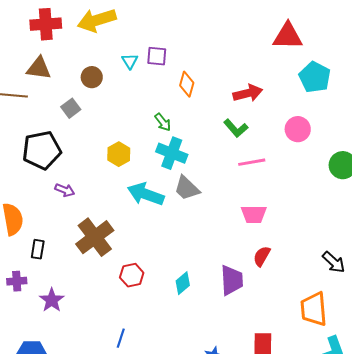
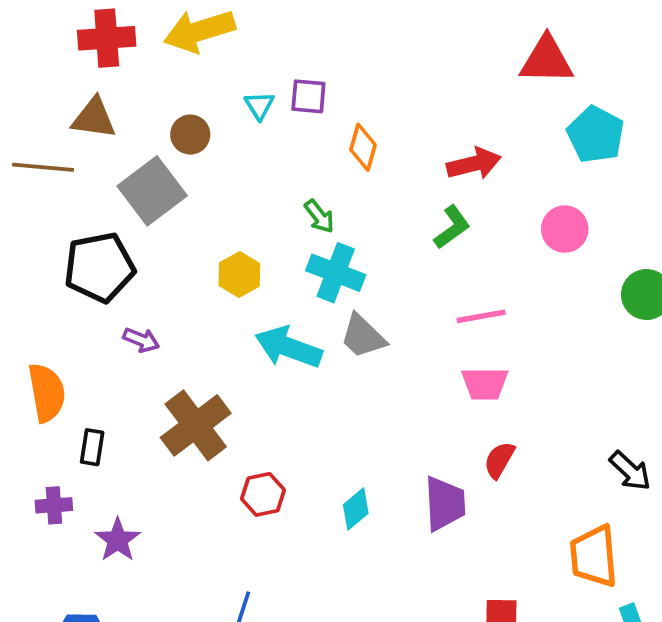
gray square: (71, 108) -> (152, 191), size x1.8
green L-shape: (236, 128) -> (452, 227), turned -85
pink line: (252, 162) -> (481, 316), moved

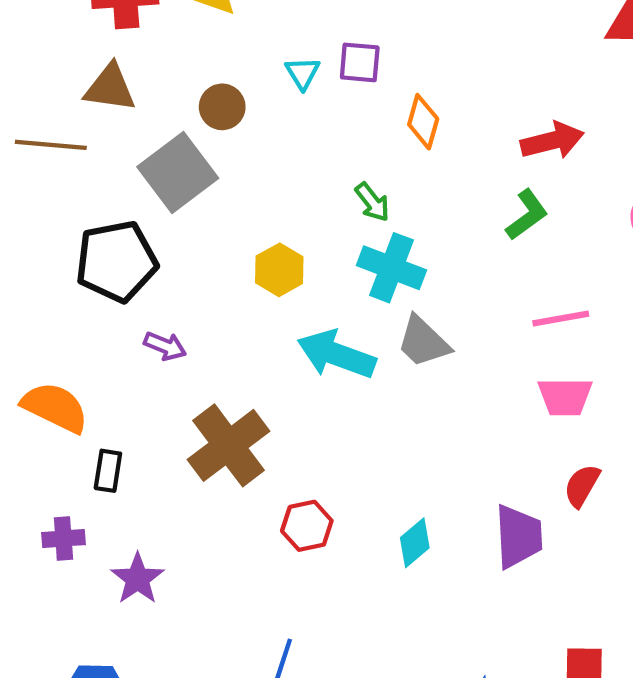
orange semicircle: (47, 393) -> (55, 407), turned -54

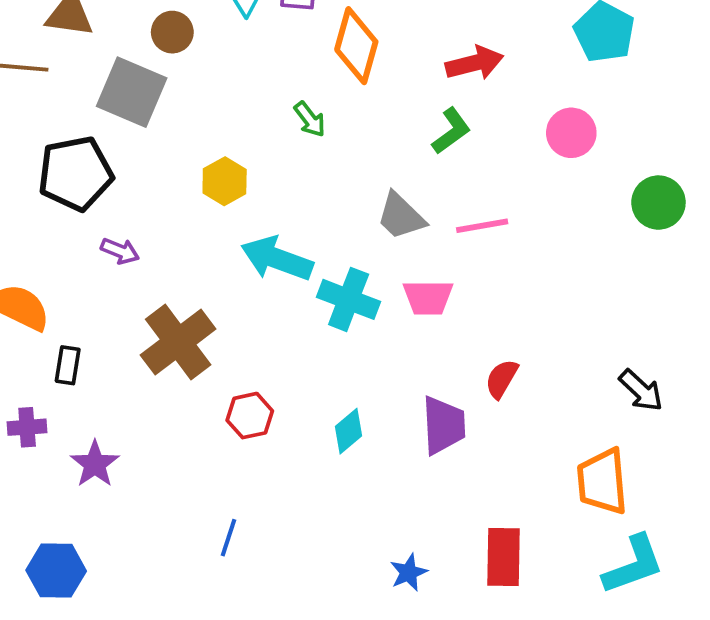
orange diamond: (423, 122) -> (356, 46), size x1.5
gray square: (178, 172) -> (132, 92), turned -30
cyan cross: (391, 268) -> (349, 299), moved
gray trapezoid: (423, 342) -> (401, 216), moved
pink trapezoid: (565, 397) -> (428, 297), moved

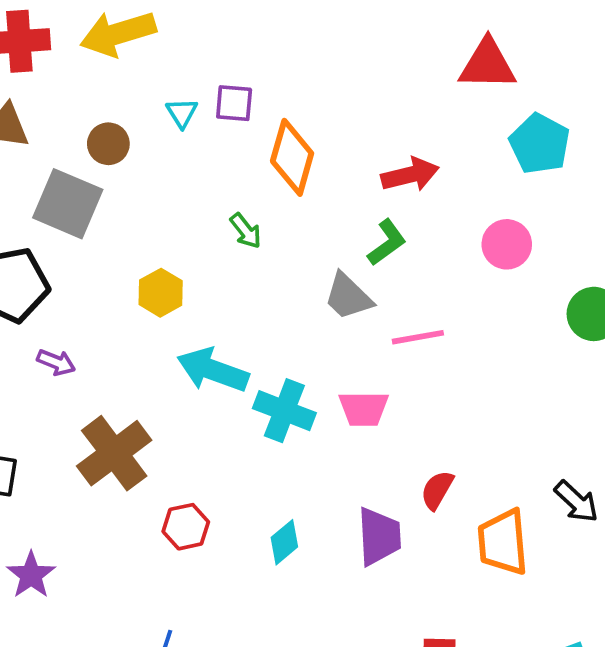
gray trapezoid: (401, 216) -> (348, 297), moved
orange trapezoid: (602, 481) -> (503, 542), moved

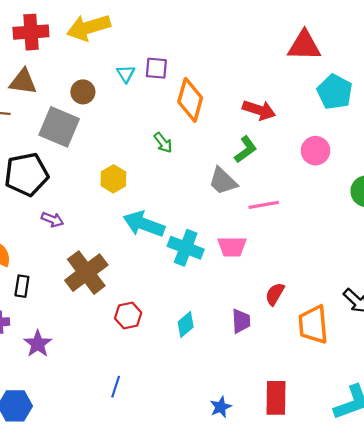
red arrow: (410, 175) -> (259, 110), turned 32
purple trapezoid: (379, 536) -> (241, 321), size x0.7

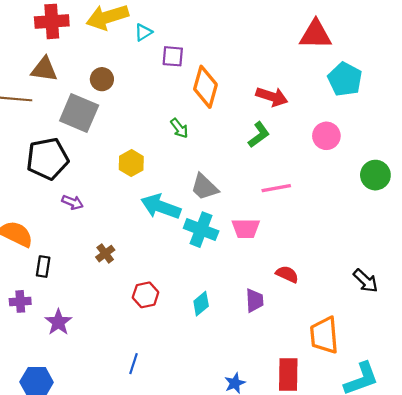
cyan triangle: (126, 74) -> (143, 32), moved, turned 30
gray trapezoid: (223, 181) -> (204, 187), moved
brown cross: (86, 273) -> (105, 254), size x0.5
red semicircle: (275, 294) -> (287, 274), turned 85
orange trapezoid: (313, 325) -> (324, 335), moved

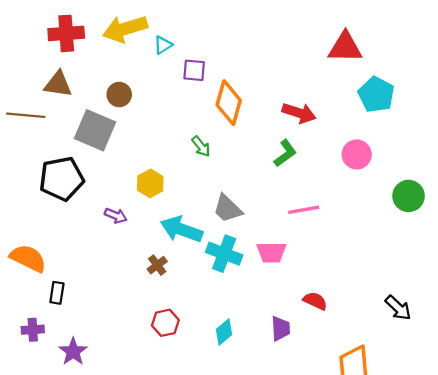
purple arrow: (73, 202) -> (116, 216), moved
brown cross: (105, 254) -> (157, 265), moved

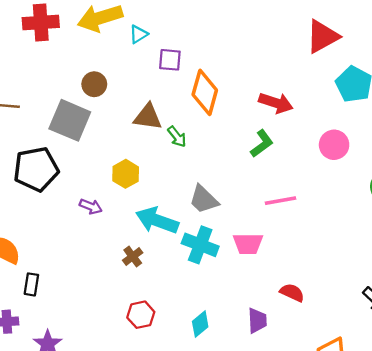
red triangle: (345, 47) -> (322, 37), turned -30
brown triangle: (58, 84) -> (148, 117), moved

